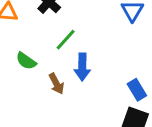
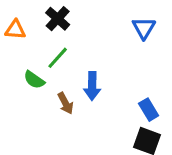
green line: (66, 40) -> (58, 58), moved

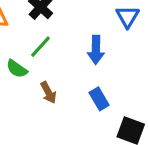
blue arrow: (92, 86) -> (96, 50), moved
blue rectangle: (149, 110) -> (99, 99), moved

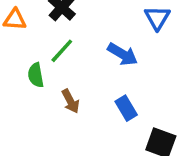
blue arrow: (96, 50) -> (123, 54), turned -60
green semicircle: (17, 69) -> (36, 75), turned 45

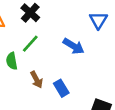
blue rectangle: (126, 108) -> (61, 88), moved

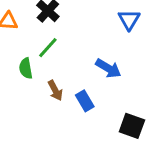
blue arrow: (74, 46) -> (108, 68), moved

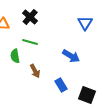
green line: (48, 48) -> (30, 42), turned 63
blue rectangle: (85, 101) -> (61, 85), moved

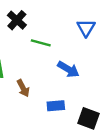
green line: (30, 42) -> (41, 43), moved
blue rectangle: (61, 85) -> (56, 106), turned -64

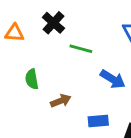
brown arrow: (23, 88) -> (61, 101), turned -84

